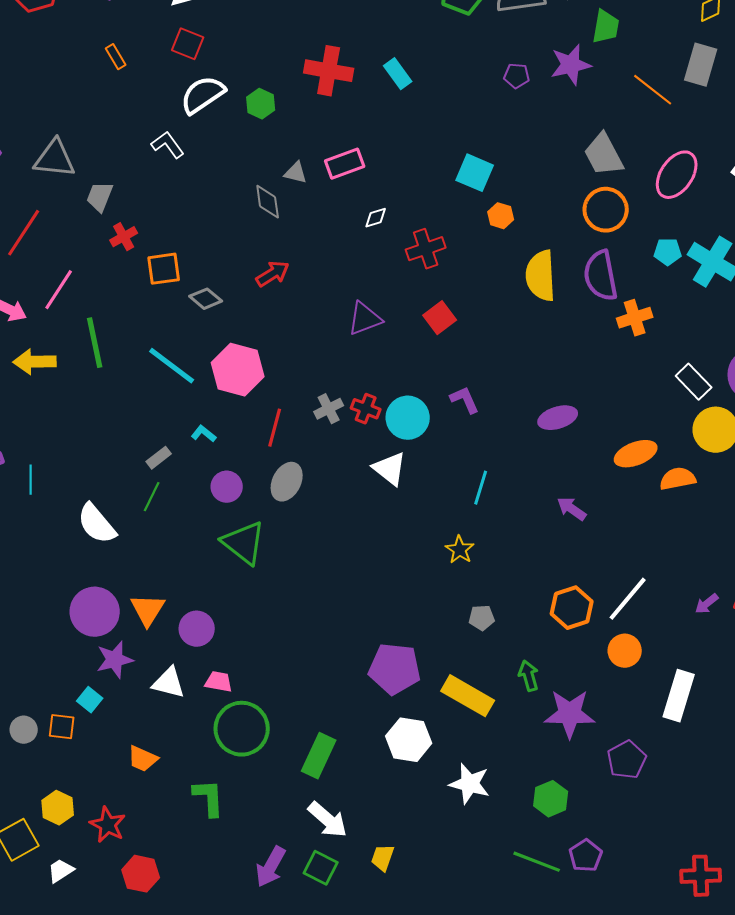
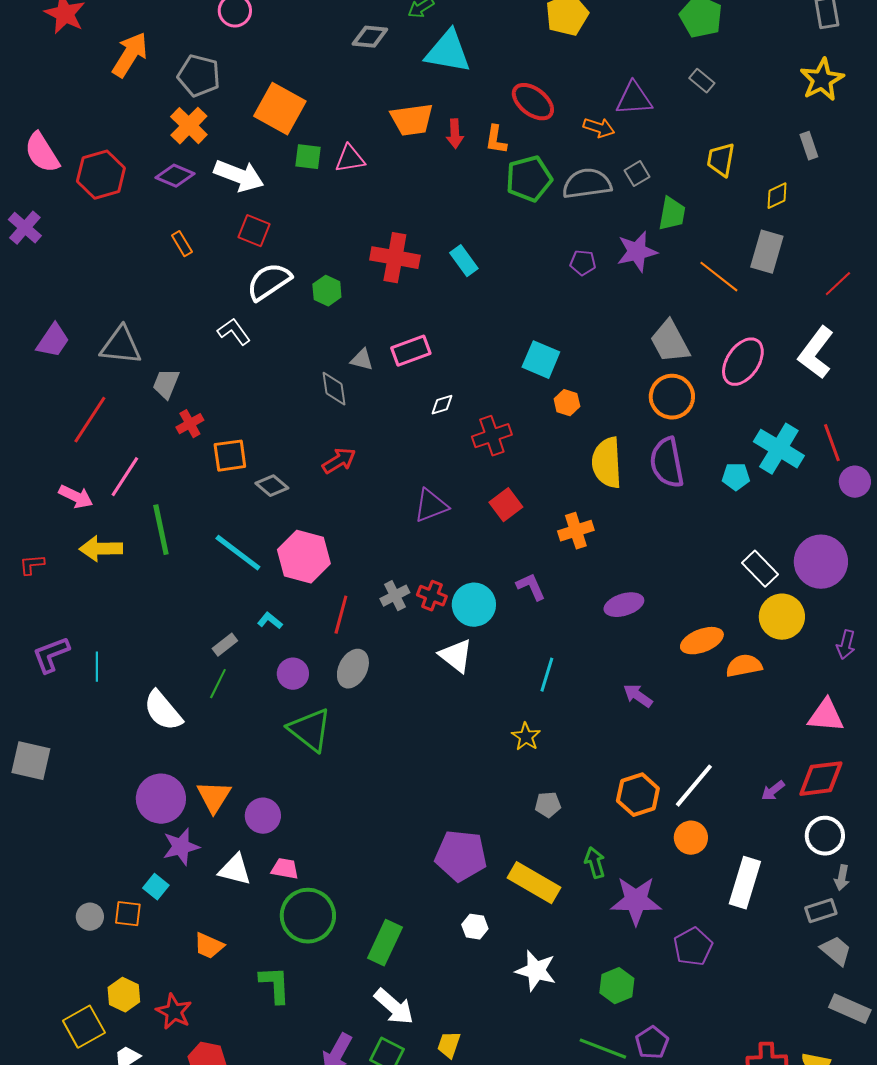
cyan pentagon: (668, 252) -> (736, 477), moved
orange cross: (635, 318) -> (576, 531), moved
white hexagon: (409, 740) -> (475, 927), size x0.6

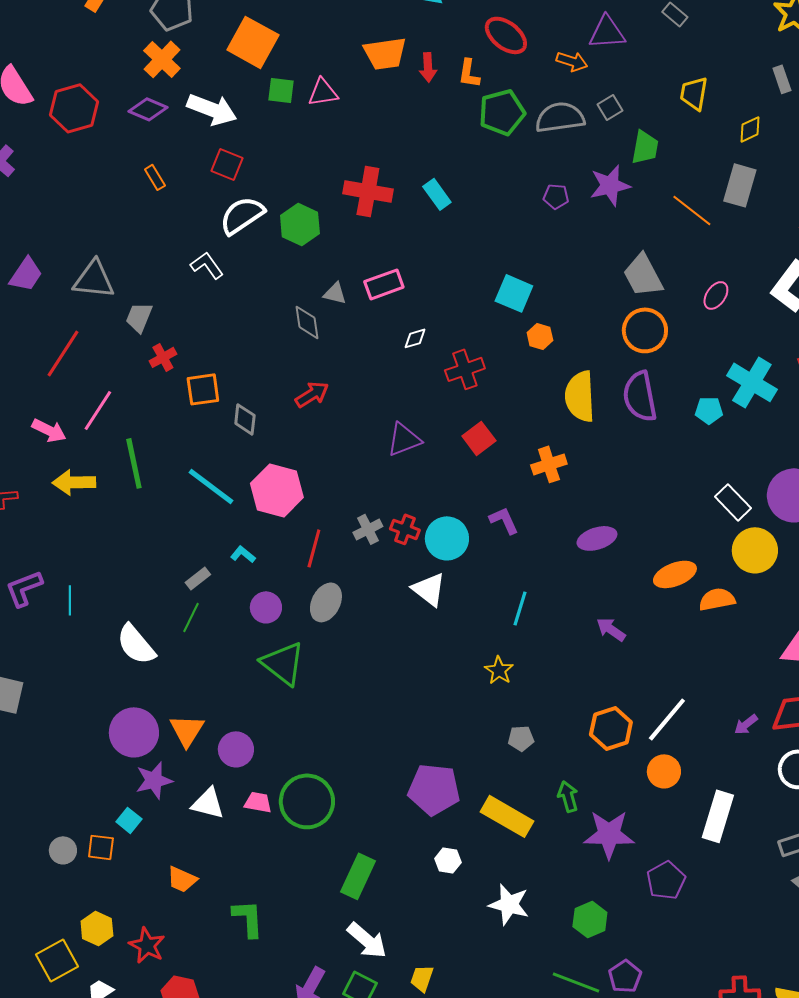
green hexagon: (327, 291) -> (300, 224), size x1.4
pink ellipse: (743, 362) -> (716, 295), size x0.6
gray diamond: (272, 486) -> (245, 419), turned 56
green circle: (308, 916) -> (307, 801), moved

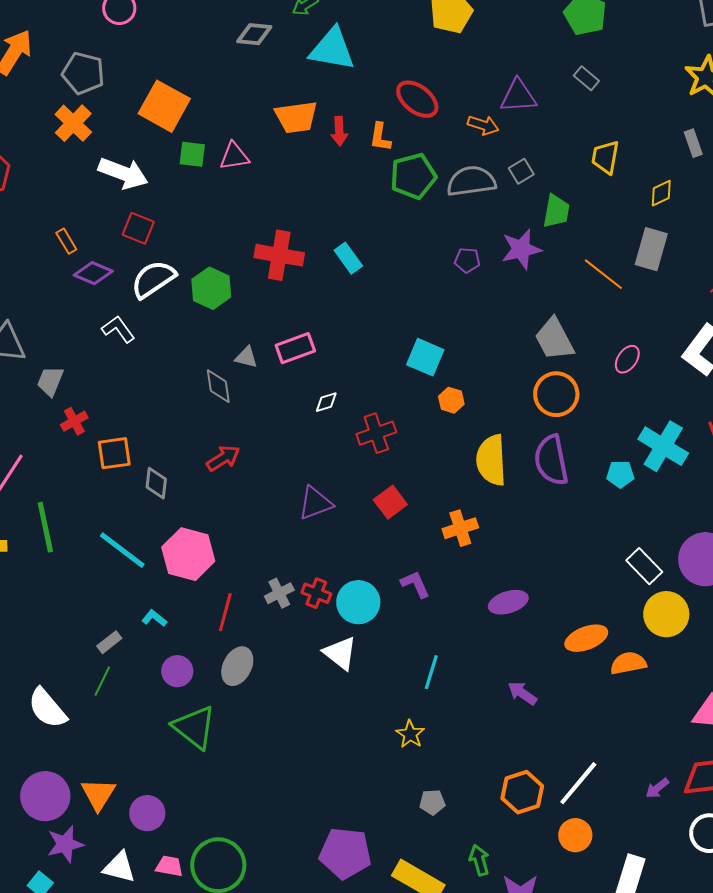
purple diamond: (148, 109) -> (93, 273), moved

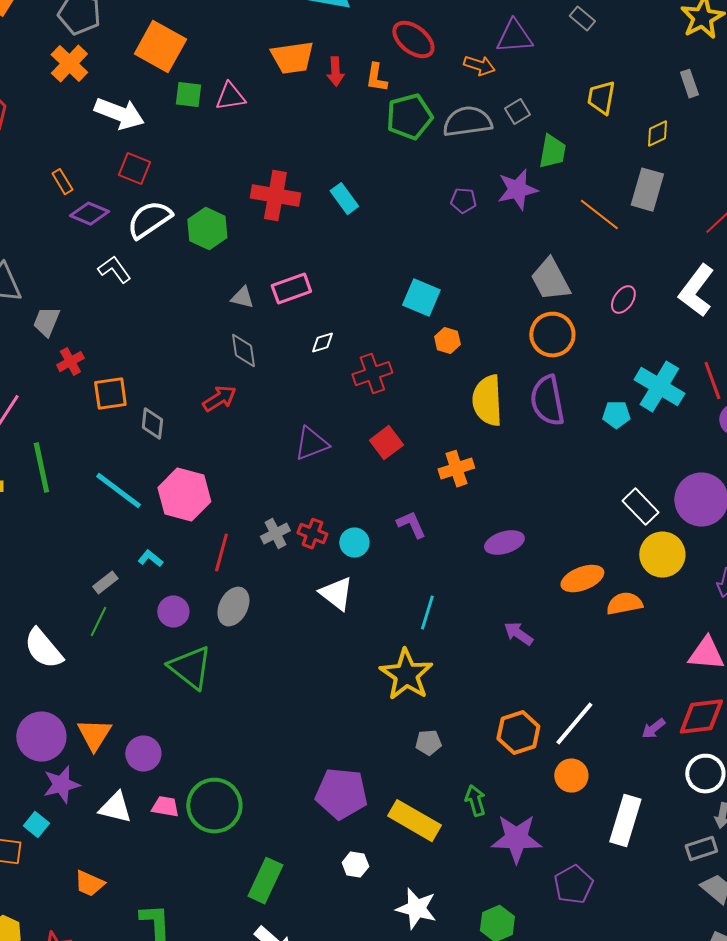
gray diamond: (218, 386) -> (243, 351), moved
cyan circle: (358, 602) -> (354, 543), size x0.7
yellow star: (410, 734) -> (406, 675), size x1.8

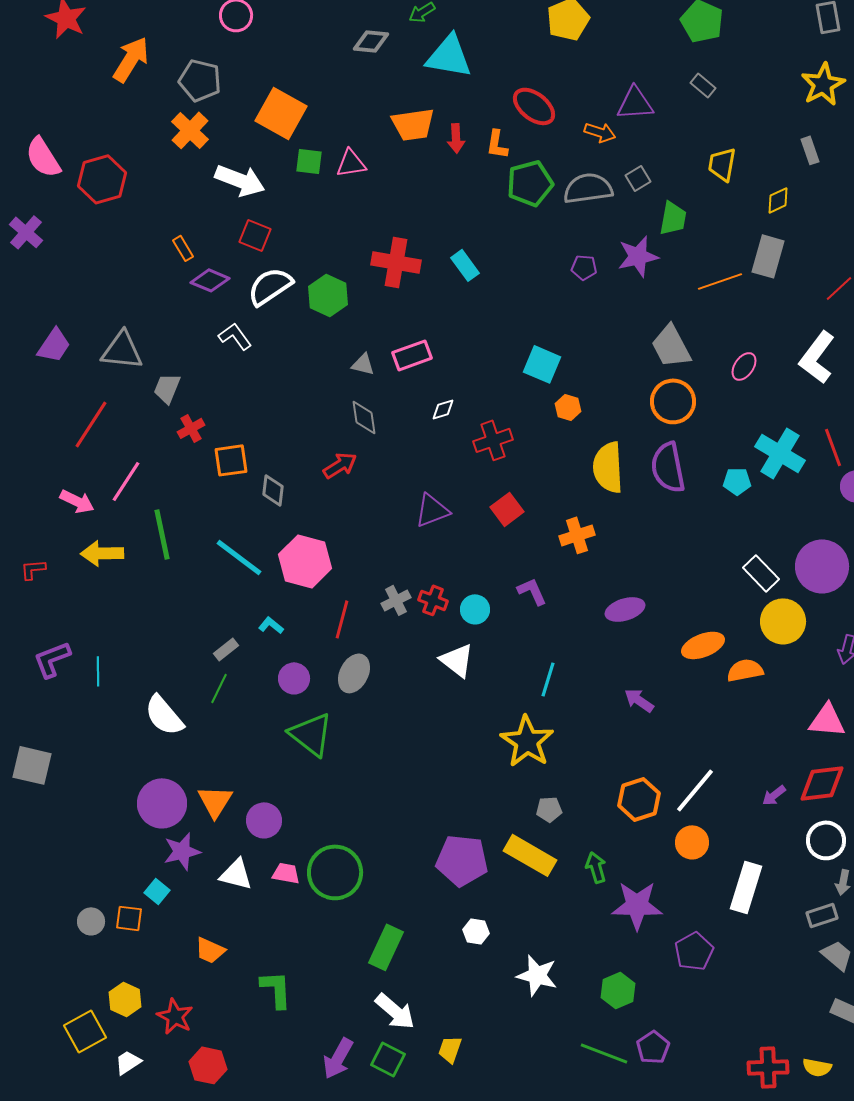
orange line: (599, 215) -> (720, 281), turned -57
yellow rectangle: (414, 821) -> (530, 855), moved

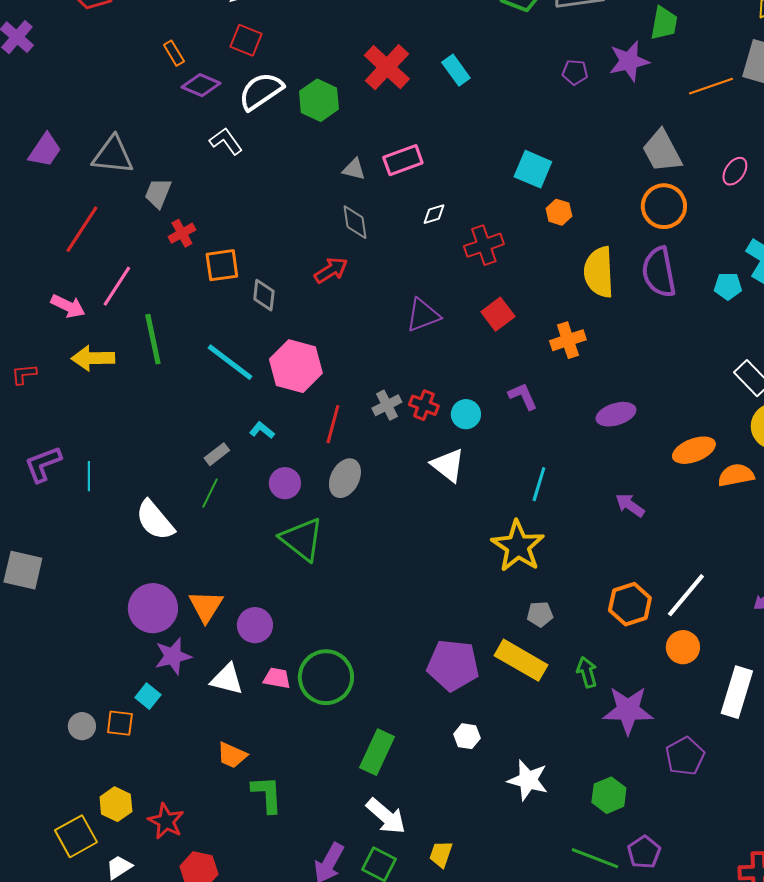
red cross: (396, 262) -> (387, 67), turned 33
orange trapezoid: (210, 950) -> (232, 755), moved

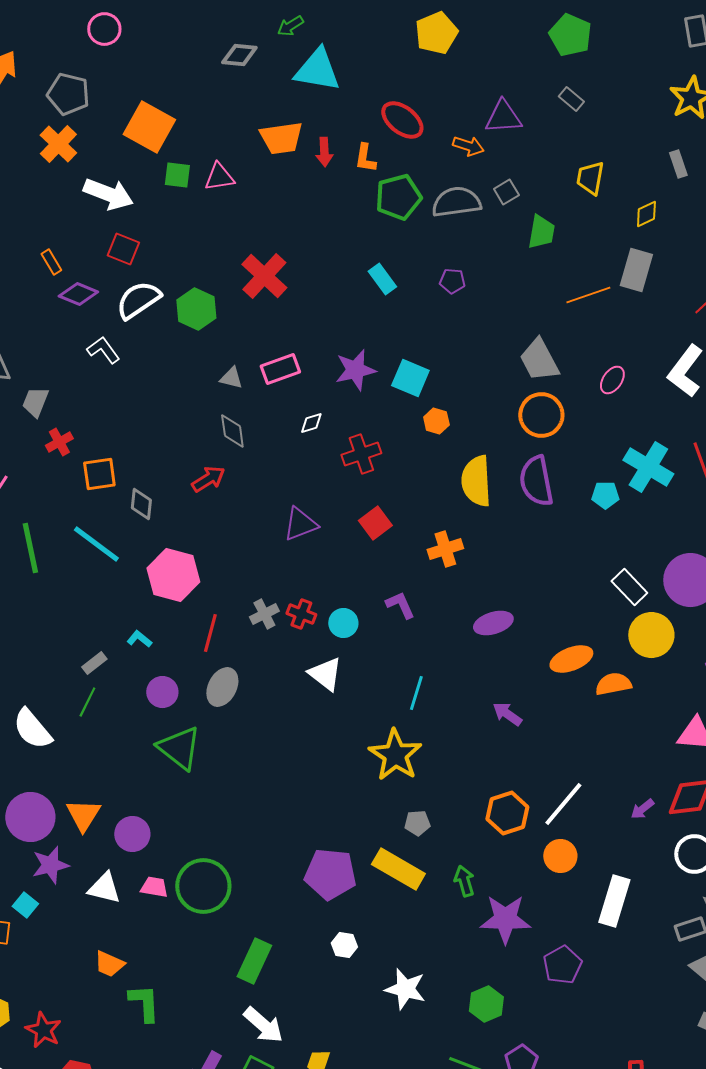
purple star: (629, 61) -> (355, 370), moved
cyan rectangle: (456, 70) -> (382, 279), moved
cyan line: (230, 362) -> (96, 544), moved

